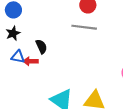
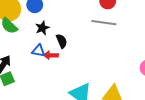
black star: (13, 33) -> (42, 28), moved

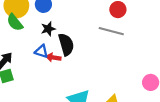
black semicircle: (62, 41) -> (66, 44), size x1.5

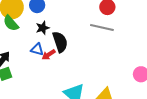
red arrow: (53, 58) -> (49, 55), turned -40

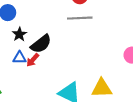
black semicircle: (60, 42) -> (41, 44), turned 85

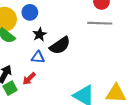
red arrow: (33, 60) -> (29, 79), moved

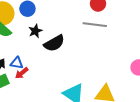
blue triangle: (38, 57) -> (17, 63), moved

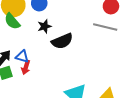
red arrow: (22, 73) -> (26, 67), turned -40

